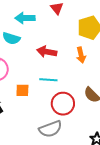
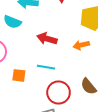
orange arrow: (81, 55) -> (81, 45), turned 84

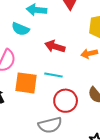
orange square: (19, 75) -> (26, 83), size x1.6

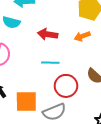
orange square: (26, 83) -> (26, 102), moved

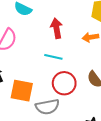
red arrow: (48, 34) -> (56, 28), turned 60

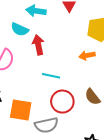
red arrow: (56, 28) -> (38, 45), moved

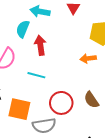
cyan semicircle: (20, 29) -> (23, 29), turned 84
cyan line: (51, 76) -> (36, 75), moved

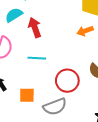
cyan semicircle: (23, 29) -> (14, 15), turned 48
orange square: (19, 109) -> (27, 95), size x0.7

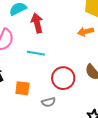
gray semicircle: (55, 107) -> (49, 102), size x0.6

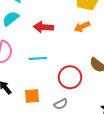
red arrow: (37, 23) -> (43, 27), moved, turned -60

